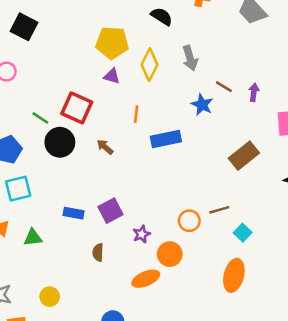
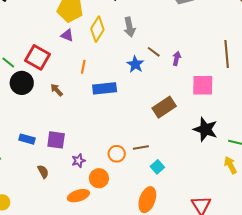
purple square: (111, 211) -> (56, 140), turned 30
brown semicircle: (98, 252) -> (43, 172), turned 144

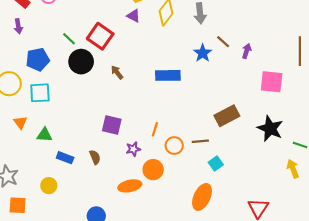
orange line: (83, 67) -> (155, 129), moved
brown rectangle: (164, 107) -> (227, 116), moved
blue rectangle: (27, 139) -> (65, 158), moved

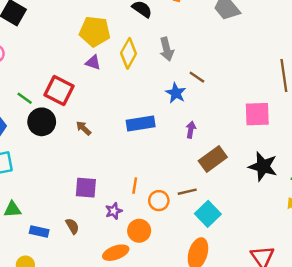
purple arrow: (247, 51) -> (191, 130), moved
cyan square: (216, 163) -> (208, 214), size x1.5

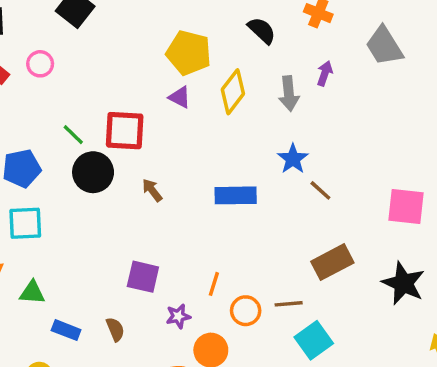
brown line: (197, 77) -> (320, 190), moved
red square: (59, 91) -> (125, 131), turned -32
purple arrow: (191, 130) -> (325, 73), moved

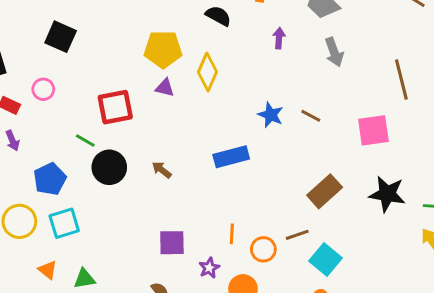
gray arrow: (289, 93) -> (334, 52), moved
red square: (125, 131) -> (115, 107), moved
brown line: (320, 190) -> (311, 116), moved

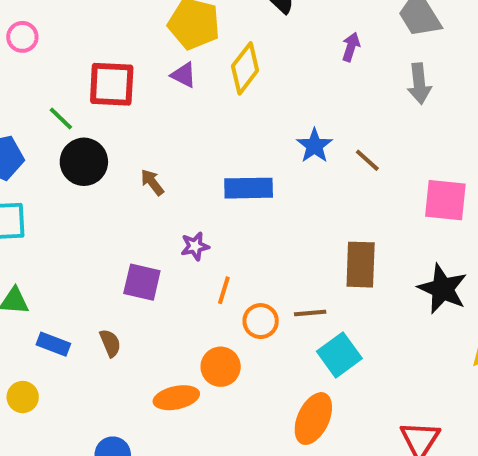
brown rectangle: (325, 191) -> (361, 265), turned -60
purple star: (209, 268) -> (195, 246), moved

